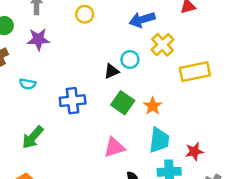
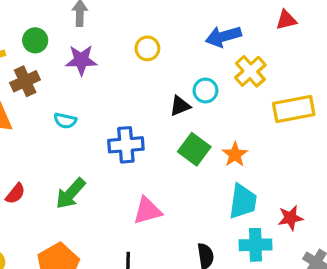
yellow circle: (85, 14) -> (147, 48), moved
pink triangle: (114, 147) -> (147, 211), moved

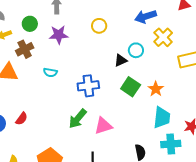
green arrow: (71, 194) -> (78, 119), moved

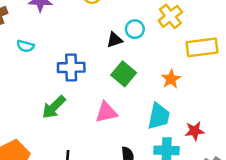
orange star: (156, 89) -> (171, 79), moved
pink triangle: (103, 126) -> (106, 112), moved

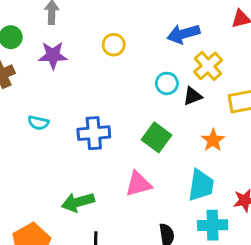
black triangle: (114, 40) -> (193, 96), moved
cyan semicircle: (25, 46) -> (38, 123), moved
green arrow: (54, 107) -> (78, 202), moved, turned 32

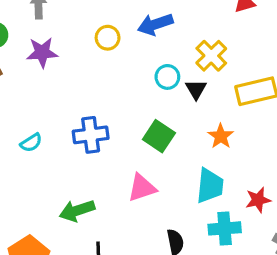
blue arrow: (183, 34) -> (155, 24), moved
black triangle: (193, 96) -> (196, 89), turned -36
cyan semicircle: (38, 123) -> (31, 143), moved, turned -42

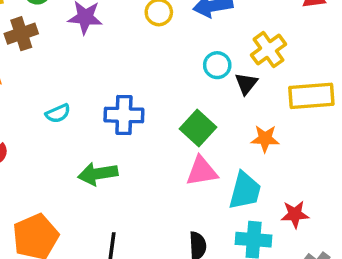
orange star: (221, 136) -> (265, 139), turned 30
pink triangle: (142, 188) -> (202, 171), moved
green arrow: (77, 211) -> (98, 174), moved

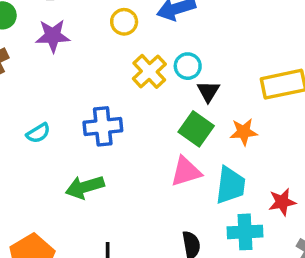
yellow cross: (269, 50) -> (149, 71), moved
black triangle: (246, 84) -> (208, 91), moved
green square: (198, 128) -> (196, 129), moved

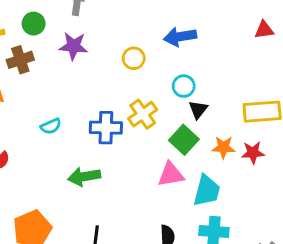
yellow circle: (124, 22) -> (134, 58), moved
yellow cross: (149, 71) -> (143, 114), moved
red star: (282, 202) -> (253, 153), moved

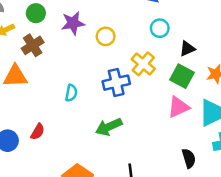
yellow circle: (134, 58) -> (106, 36), moved
cyan circle: (184, 86) -> (160, 28), moved
black triangle: (198, 110) -> (187, 49), turned 42
cyan semicircle: (51, 126) -> (71, 93), turned -42

